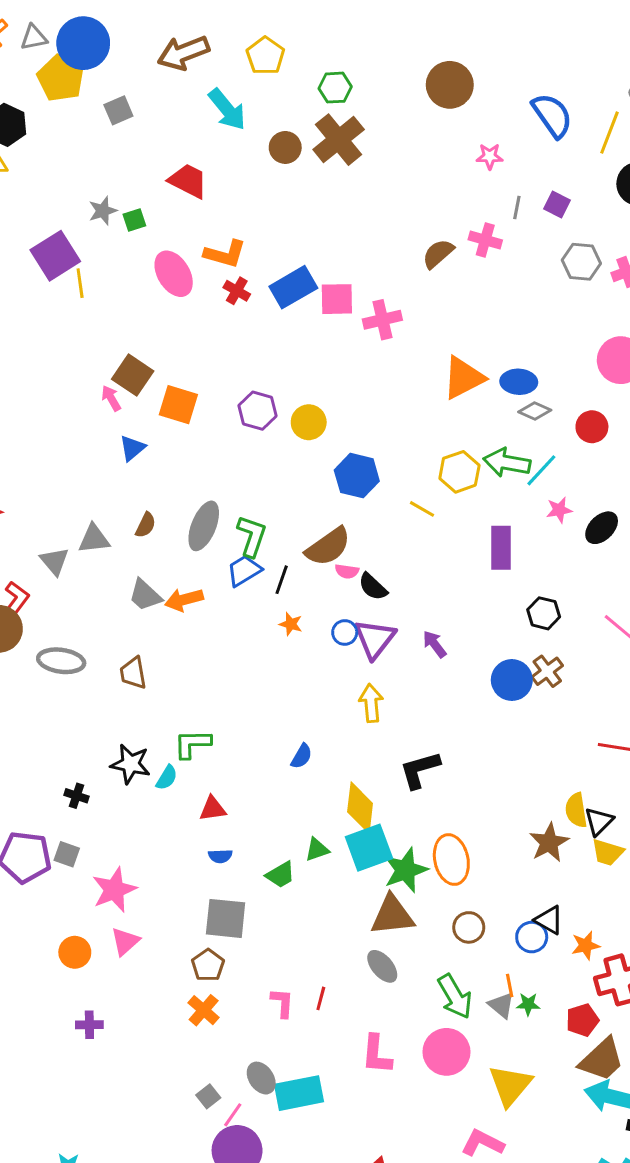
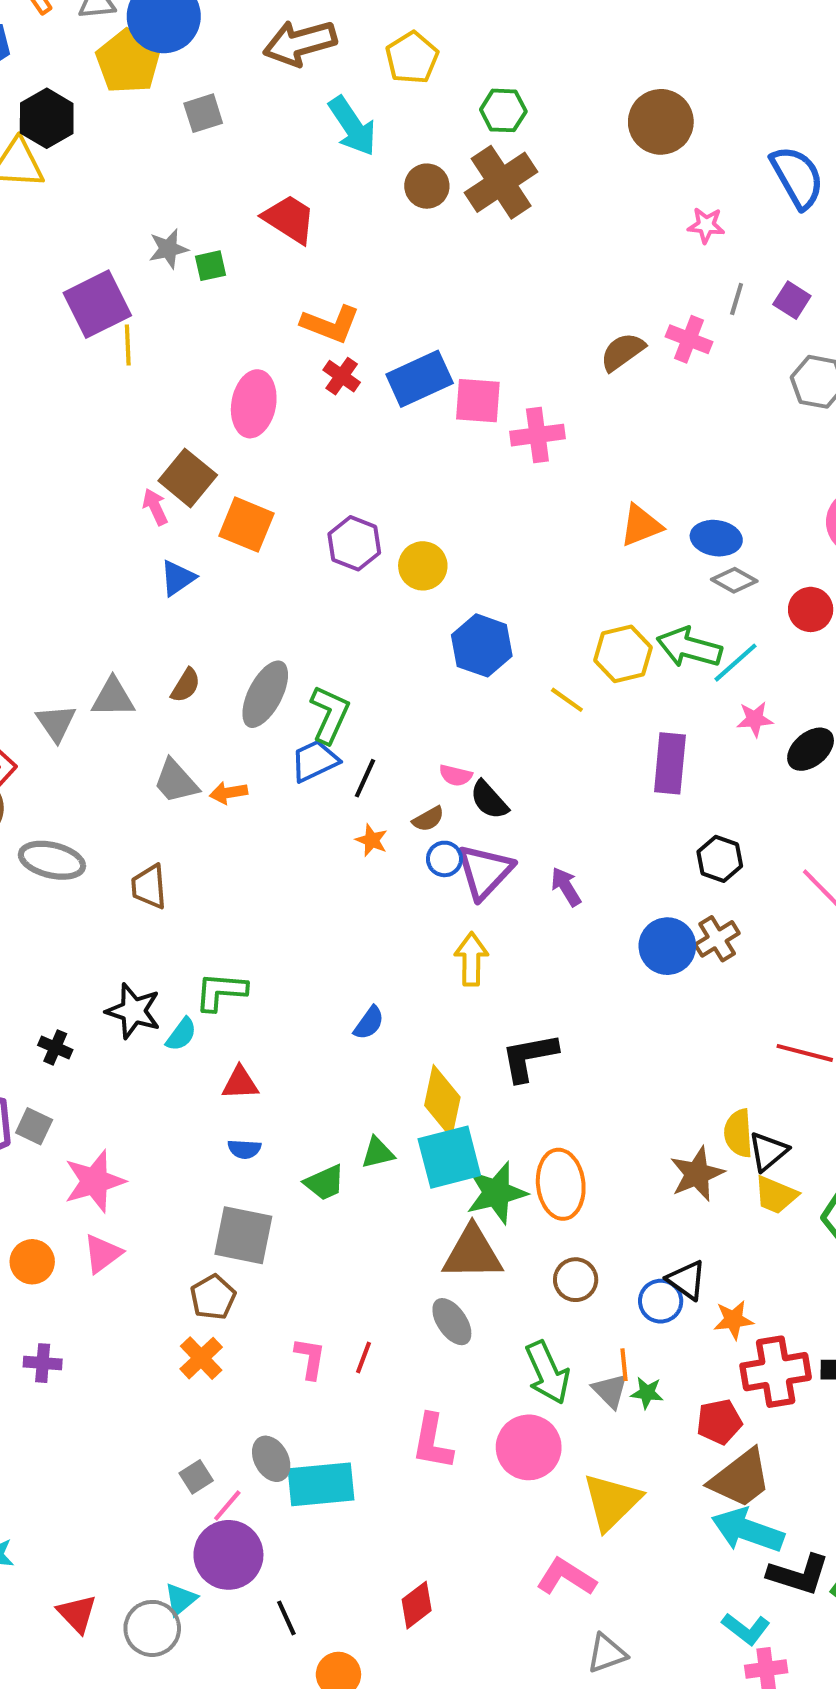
pink ellipse: (174, 274) -> (254, 404), moved, turned 36
orange triangle: (463, 378) -> (641, 525), size x0.7
brown semicircle: (328, 547) -> (428, 819), moved, size x0.5
orange arrow: (184, 600) -> (229, 793), size x0.7

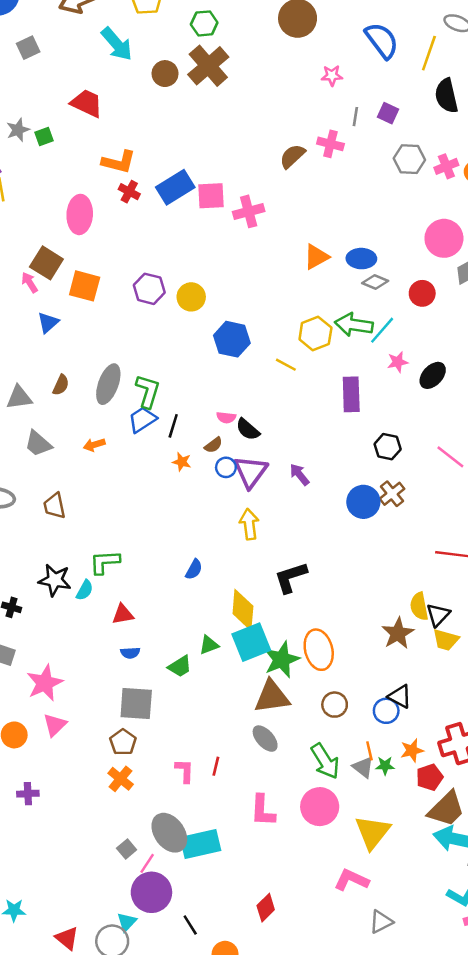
gray trapezoid: (176, 781) -> (38, 444), moved
orange star: (733, 1320) -> (412, 750), moved
gray ellipse: (271, 1459) -> (169, 833), size x1.5

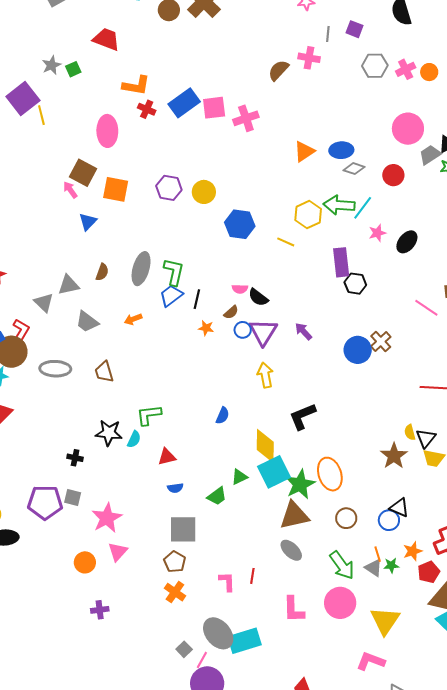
black hexagon: (388, 447) -> (355, 284), moved
yellow semicircle: (419, 606) -> (410, 432), size x0.7

